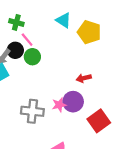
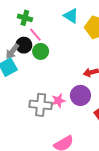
pink star: (59, 105) -> (58, 101), moved

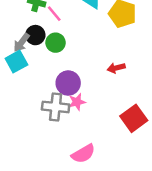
pink line: (35, 35) -> (54, 14), moved
purple circle: (80, 95) -> (68, 83), moved

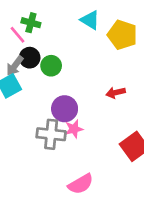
pink line: (54, 14) -> (18, 35), moved

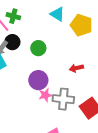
green circle: (51, 66) -> (38, 48), moved
gray cross: (51, 134) -> (63, 99), moved

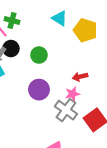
pink star: (45, 95) -> (72, 94), moved
gray cross: (63, 99) -> (66, 110), turned 30

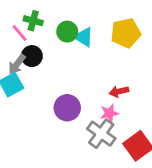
cyan triangle: (60, 18) -> (84, 37), moved
yellow pentagon: (85, 30) -> (126, 33), turned -30
green circle: (39, 55) -> (67, 32), moved

